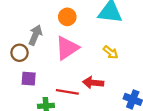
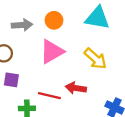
gray arrow: (35, 35) -> (22, 25), moved, turned 60
yellow arrow: (111, 52) -> (95, 59), size x1.5

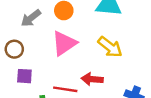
gray arrow: (22, 25) -> (31, 18), turned 150

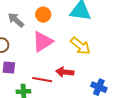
gray arrow: (31, 18) -> (16, 20), turned 78

